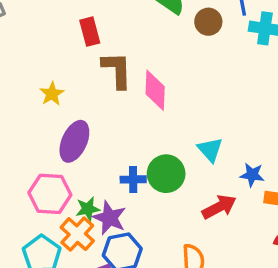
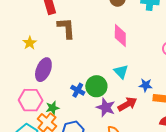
pink diamond: (155, 90) -> (120, 36), moved
blue cross: (133, 179) -> (78, 90), turned 32
purple star: (109, 218) -> (106, 107), moved

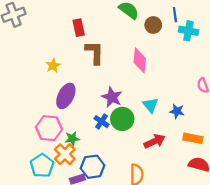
pink diamond: (120, 36) -> (140, 60), moved
blue star: (146, 85) -> (177, 111), moved
purple star: (106, 107) -> (112, 97), moved

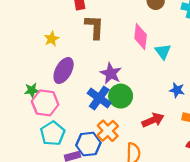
cyan triangle: (151, 105) -> (163, 52), moved
blue cross: (101, 122) -> (99, 98), size x1.5
green star: (72, 139) -> (32, 90), moved
orange cross: (65, 154) -> (108, 131), moved
cyan pentagon: (42, 166) -> (53, 133), moved

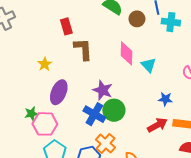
red arrow: (153, 120) -> (157, 125), moved

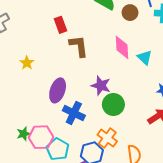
yellow star: (45, 64) -> (27, 63), moved
green star: (31, 114) -> (24, 134), moved
blue cross: (94, 114) -> (74, 113), moved
pink hexagon: (45, 124) -> (41, 137), moved

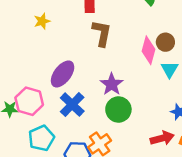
brown circle: (130, 13) -> (165, 42), moved
yellow star: (27, 63) -> (42, 21), moved
pink hexagon: (41, 137) -> (29, 101), moved

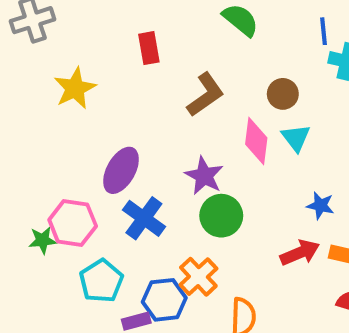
yellow star: (42, 21) -> (75, 88), size x1.5
brown L-shape: (102, 33) -> (206, 95), moved, turned 52
pink diamond: (148, 50) -> (256, 141), moved

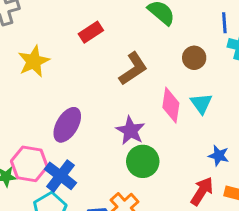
red rectangle: (149, 48) -> (91, 32), turned 65
brown circle: (283, 94) -> (194, 58), moved
blue cross: (144, 218) -> (60, 176), moved
red arrow: (300, 253) -> (202, 191), turned -36

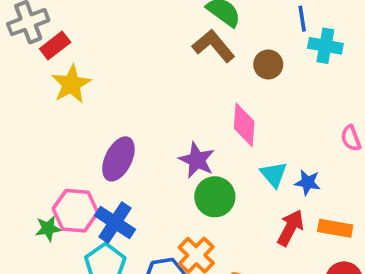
red rectangle: (91, 32) -> (55, 45), moved
brown L-shape: (133, 69) -> (214, 46), moved, turned -92
cyan triangle: (201, 103) -> (274, 174), moved

